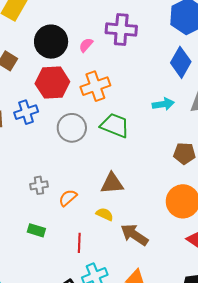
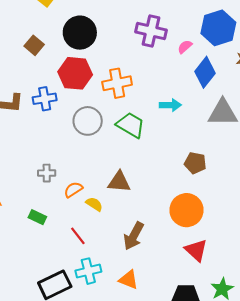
pink semicircle: (86, 45) -> (185, 47), moved
cyan arrow: (163, 104) -> (170, 105), moved
yellow semicircle: (105, 214) -> (94, 204), moved
brown arrow: (134, 235) -> (134, 236), turned -104
red line: (79, 243) -> (78, 236), turned -48

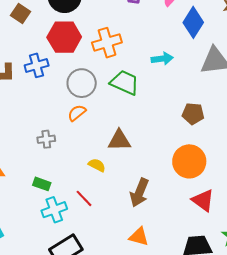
orange semicircle: (73, 190) -> (77, 113), moved
cyan cross: (88, 271) -> (54, 210), moved

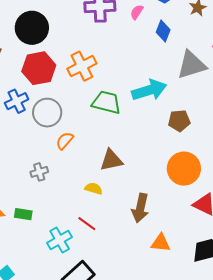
blue diamond: (193, 22) -> (163, 31), size x0.7
cyan arrow: (162, 59) -> (149, 90), moved, size x1.6
gray circle: (82, 83) -> (47, 113), moved
green rectangle: (42, 184) -> (23, 214), moved
orange triangle: (139, 237) -> (161, 243), moved

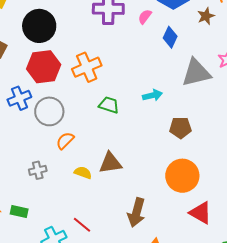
cyan arrow: (149, 90) -> (153, 95), size x0.6
green trapezoid: (106, 102) -> (109, 105), size x0.7
yellow semicircle: (94, 189) -> (83, 173), moved

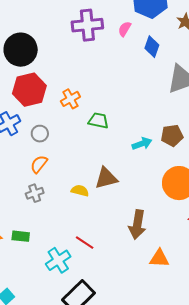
orange cross: (87, 67) -> (70, 99), moved, size x0.7
cyan arrow: (153, 95) -> (142, 144), moved
gray circle: (49, 111) -> (40, 134), size x0.6
orange semicircle: (65, 141) -> (39, 164), moved

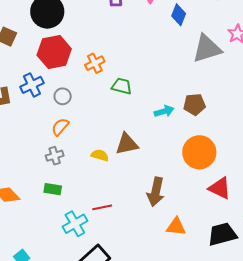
green rectangle: (21, 236) -> (53, 189), moved
red line: (85, 243) -> (102, 207), turned -48

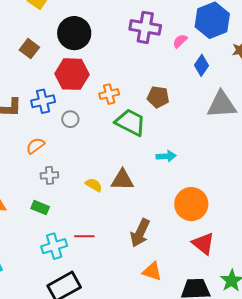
green trapezoid: (122, 86) -> (130, 122), size x1.5
brown pentagon: (194, 105) -> (158, 97), moved
orange semicircle: (60, 127) -> (35, 146), moved

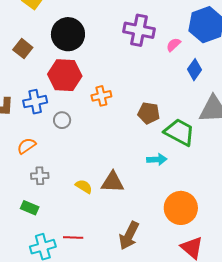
brown pentagon: (158, 97) -> (149, 113), moved
green trapezoid: (130, 122) -> (179, 132), moved

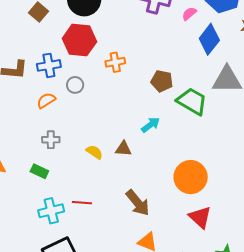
blue diamond: (195, 70) -> (209, 39), size x1.4
orange semicircle: (26, 146) -> (46, 100), moved
cyan arrow: (157, 159) -> (151, 125), moved, turned -36
brown triangle: (113, 182) -> (123, 149), size x0.7
brown arrow: (129, 236) -> (138, 203), turned -68

